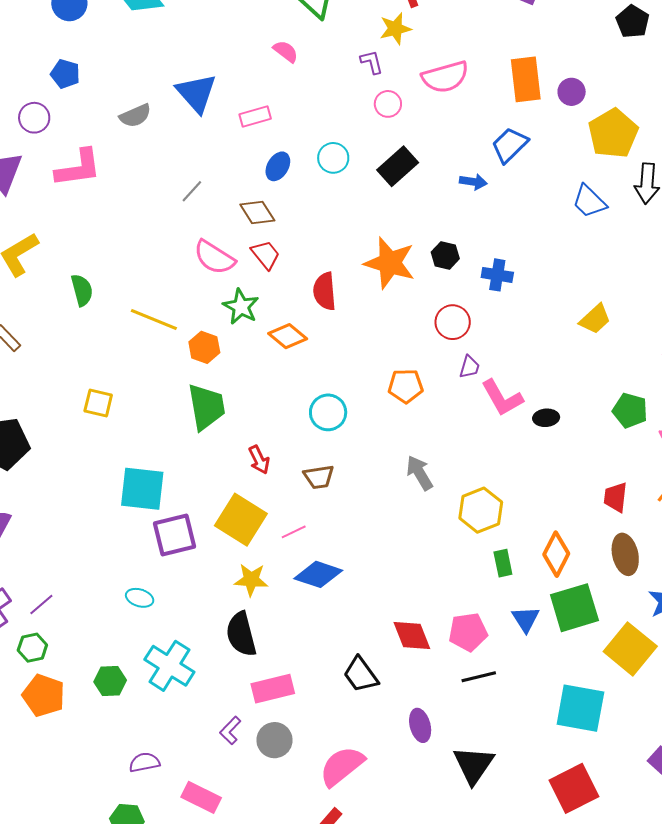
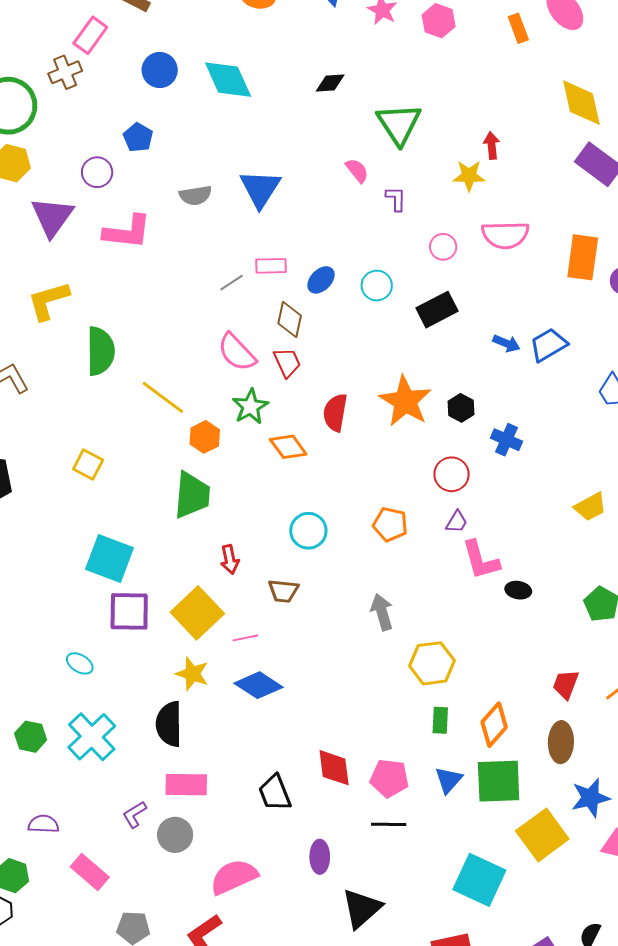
purple L-shape: (372, 62) -> (396, 199), moved
pink rectangle: (255, 116) -> (271, 266), moved
blue trapezoid: (510, 145) -> (548, 345), moved
brown diamond: (257, 212) -> (290, 319), turned 30
green semicircle: (82, 290) -> (100, 351), size x1.5

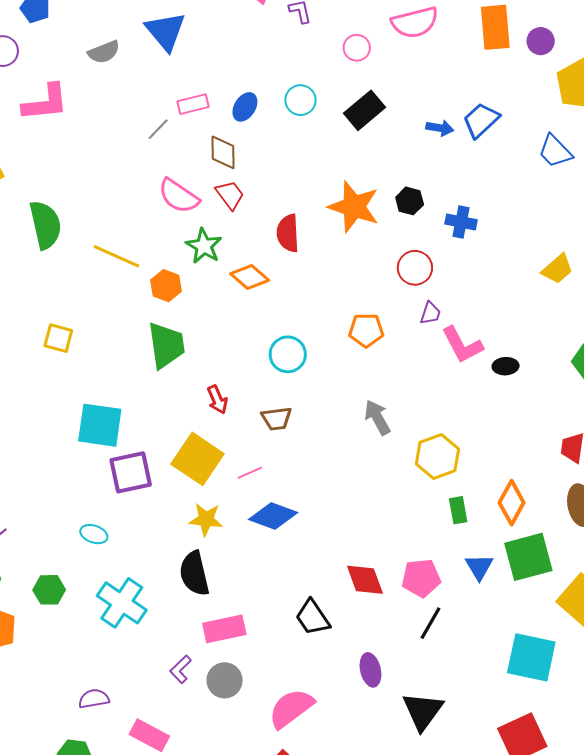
green hexagon: (31, 737) -> (49, 590), moved
black line: (389, 824) -> (431, 623), turned -48

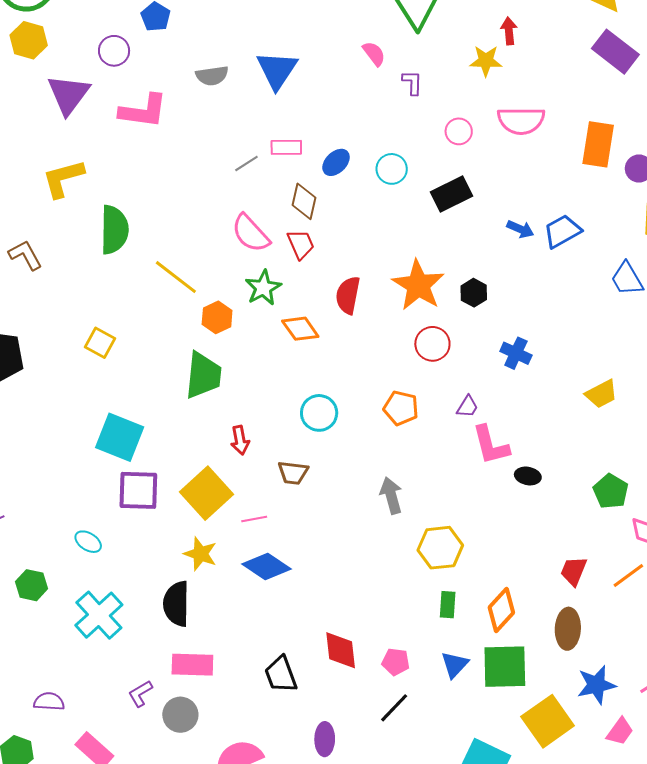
blue cross: (461, 222) -> (516, 353), moved
red circle: (415, 268) -> (432, 344), moved
pink pentagon: (421, 578) -> (396, 662), size x0.7

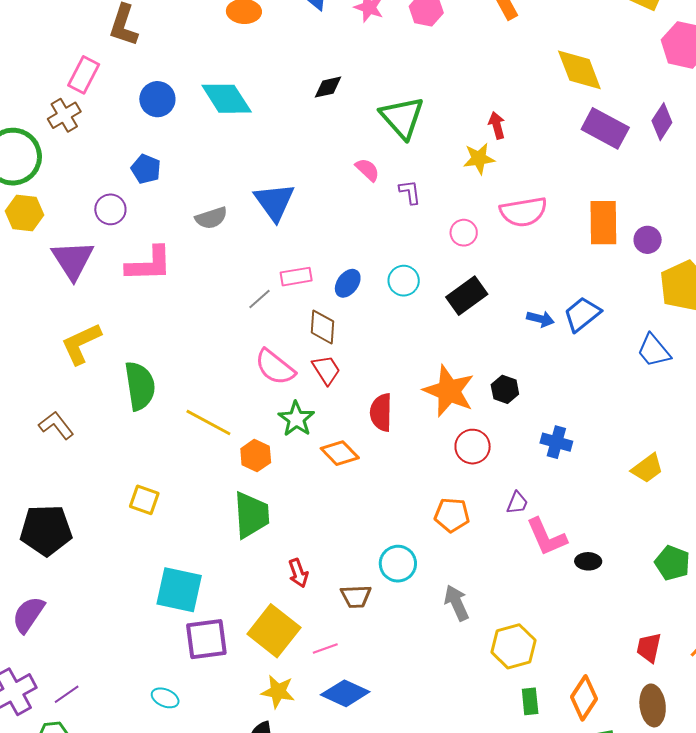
cyan circle: (319, 413) -> (398, 564), moved

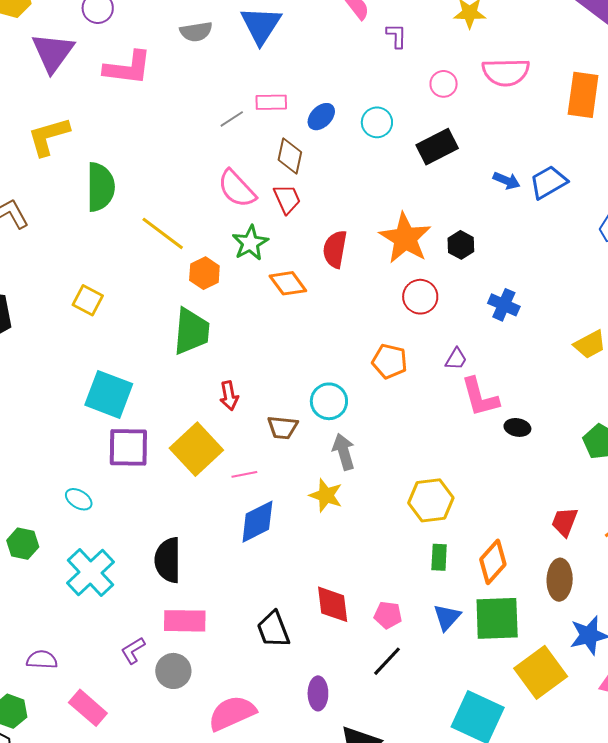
gray arrow: (457, 603) -> (344, 452), moved
yellow star: (278, 692) -> (326, 495), moved
blue diamond: (345, 693) -> (257, 522), turned -60

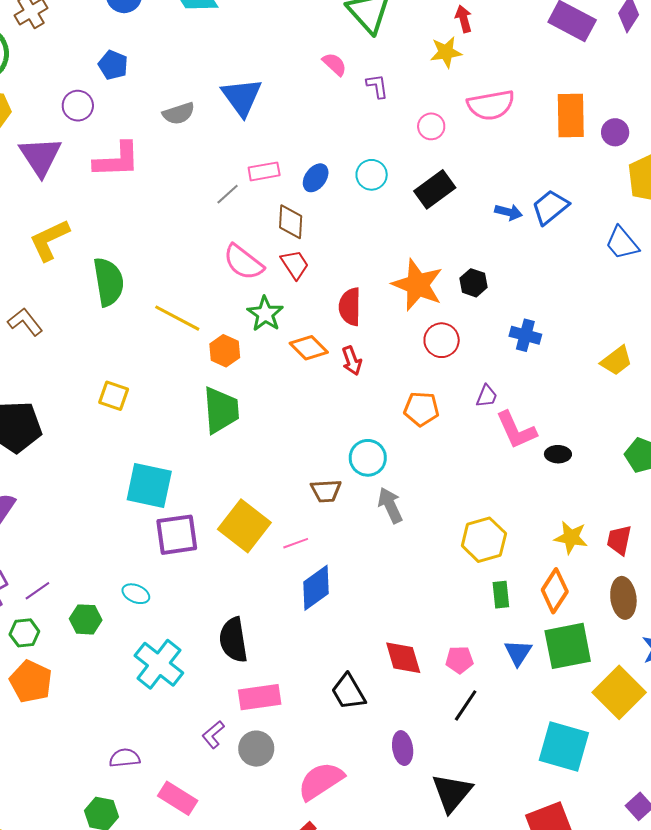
red arrow: (229, 396) -> (352, 361), moved
yellow star: (326, 495) -> (571, 537), moved
green hexagon: (23, 544) -> (86, 619), moved

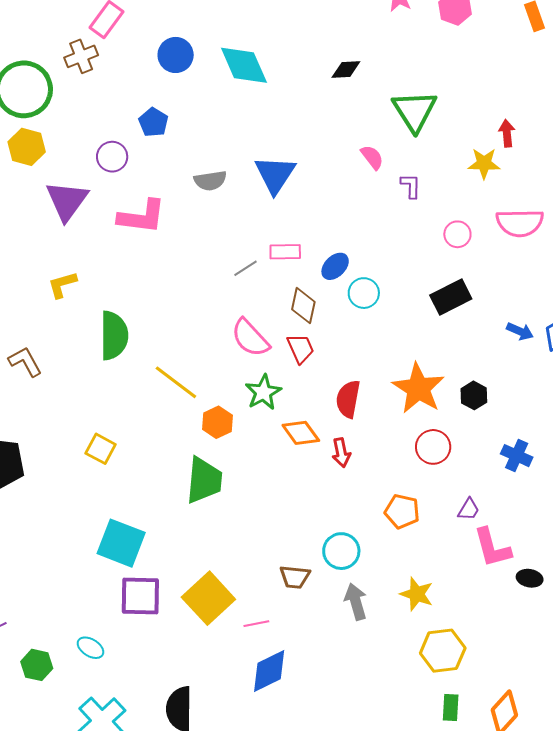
cyan circle: (372, 175) -> (364, 293), moved
yellow L-shape: (49, 240) -> (62, 285), size x0.7
yellow star: (571, 537) -> (417, 594), moved

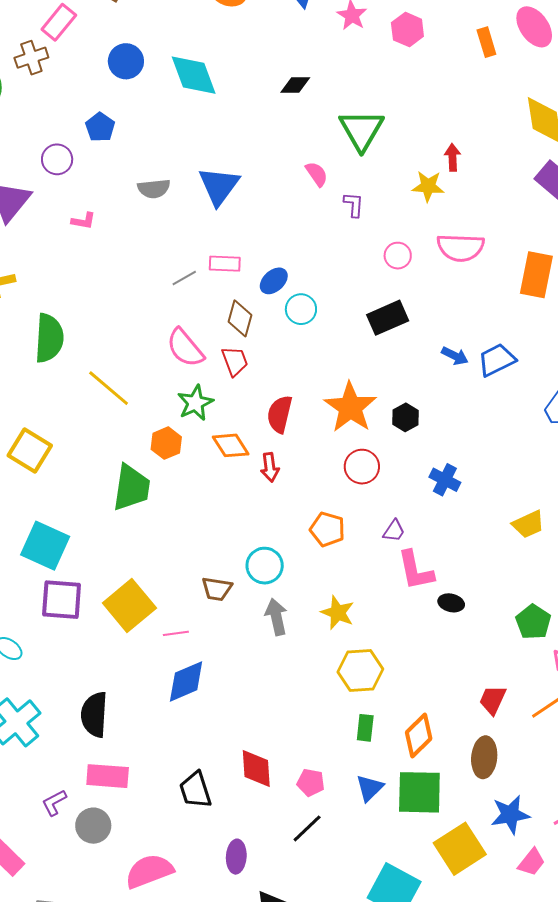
pink L-shape: (142, 217) -> (83, 221), size x0.5
orange hexagon: (217, 422) -> (166, 443), moved
yellow square: (101, 449) -> (30, 450), size x1.4

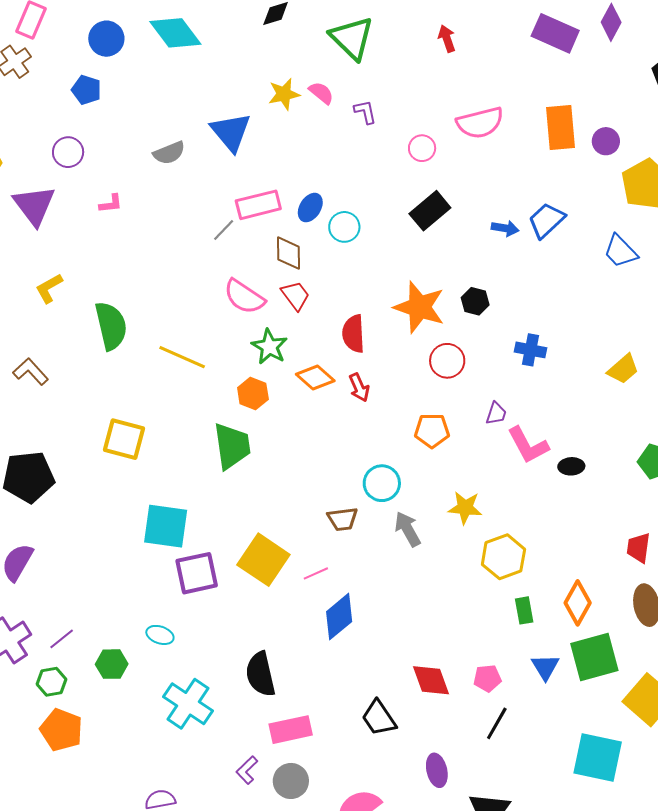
blue pentagon: (100, 127) -> (86, 90), moved
yellow star: (428, 186) -> (284, 94), moved
pink rectangle: (225, 264) -> (258, 205), size x1.4

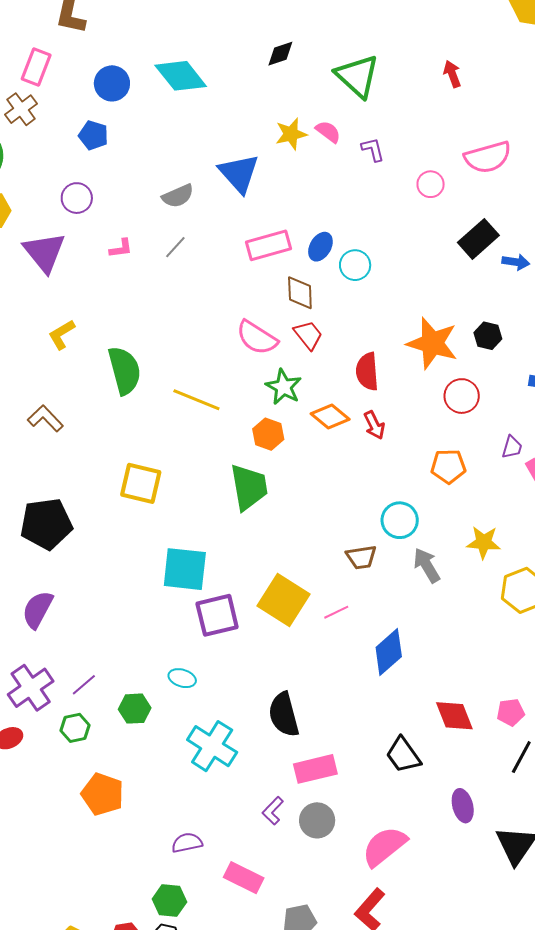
black rectangle: (430, 211) -> (478, 239), moved
gray line: (224, 230) -> (175, 247), moved
blue diamond: (339, 617) -> (389, 652), moved
orange pentagon: (61, 730) -> (103, 794), moved

